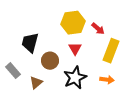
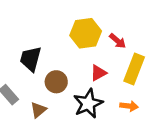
red triangle: (75, 49) -> (98, 73), moved, turned 32

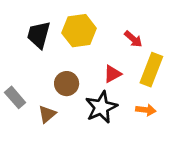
yellow hexagon: (86, 33) -> (79, 31), moved
black trapezoid: (31, 59) -> (39, 35), moved

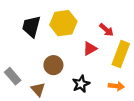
red triangle: (112, 74) -> (90, 49), moved
black star: (101, 107) -> (81, 84), size x0.7
brown triangle: (47, 114) -> (38, 89), turned -32

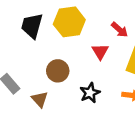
red triangle: (90, 49) -> (100, 52), turned -32

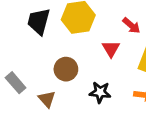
black star: (90, 93) -> (100, 92), turned 30

